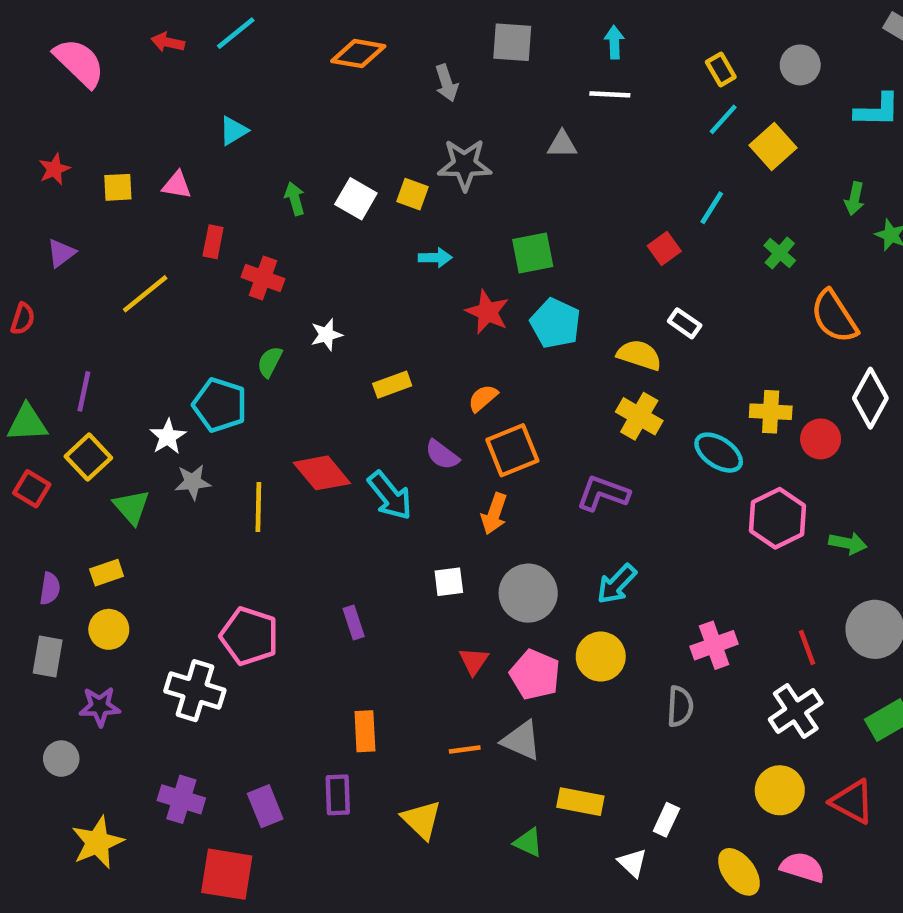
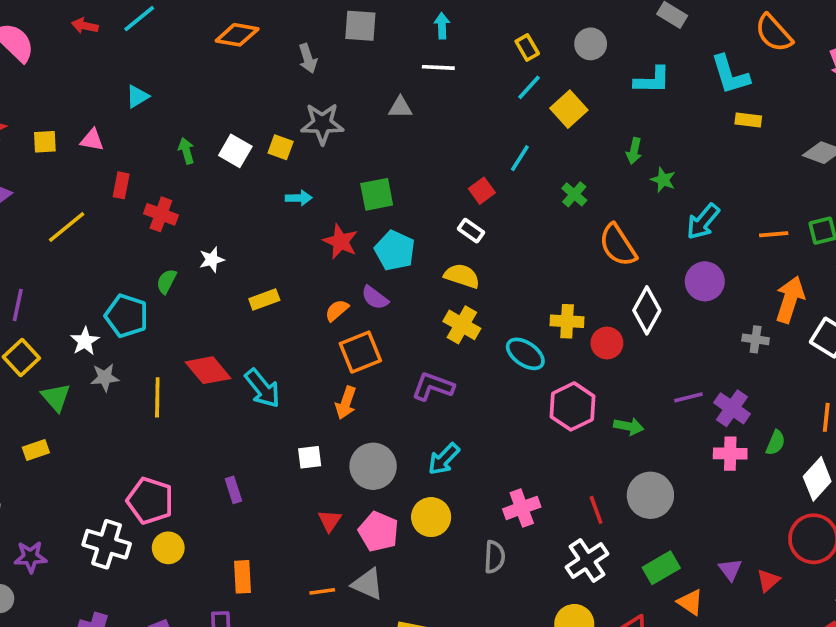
white rectangle: (685, 323) -> (471, 231), moved
purple semicircle: (442, 455) -> (375, 298), moved
yellow circle: (109, 629) -> (168, 548), moved

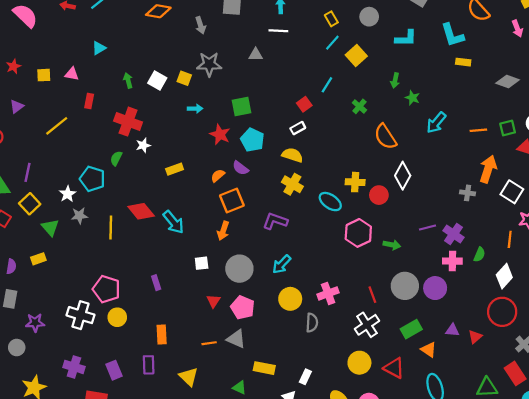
red cross: (161, 214) -> (128, 122), moved, size x1.4
white rectangle: (471, 231) -> (298, 128), turned -64
purple circle: (705, 281) -> (435, 288), moved
yellow circle: (431, 517) -> (290, 299), moved
purple triangle: (730, 570) -> (452, 330), turned -48

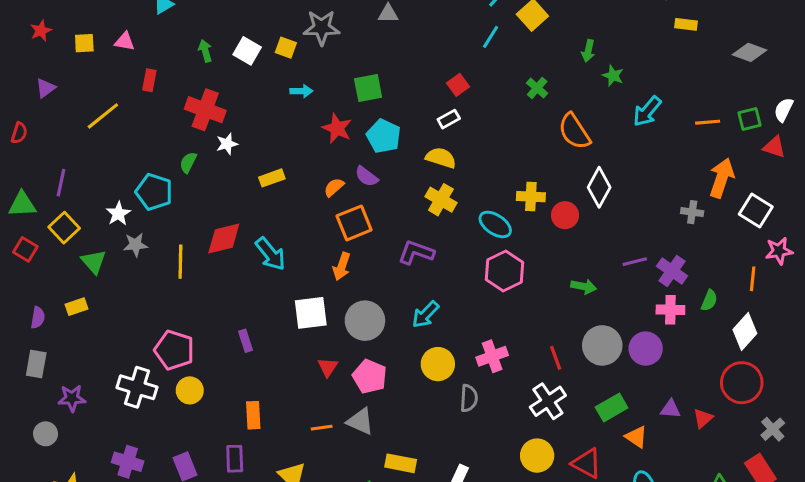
cyan line: (327, 85) -> (491, 37), moved
red diamond: (141, 211) -> (224, 238), turned -64
pink hexagon: (358, 233) -> (505, 271), moved
white square: (202, 263) -> (311, 313), size x1.6

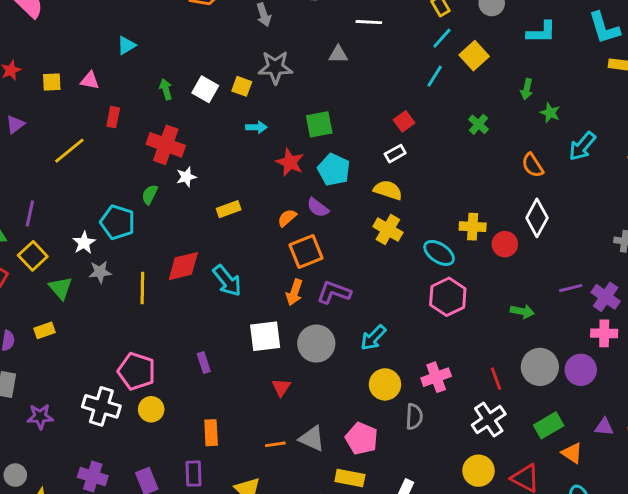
orange semicircle: (574, 131) -> (533, 165), moved, size x0.7
purple L-shape: (416, 252) -> (334, 292), moved
pink pentagon: (370, 376) -> (362, 439), moved
gray circle: (46, 434) -> (15, 475), moved

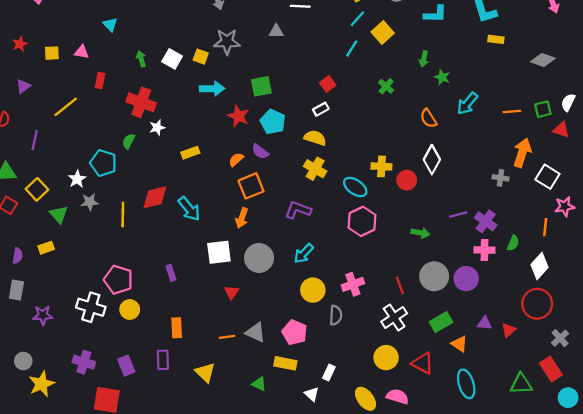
cyan triangle: (126, 45) -> (110, 25), turned -42
cyan arrow: (256, 127) -> (212, 89), size x1.5
purple line: (30, 213) -> (35, 140), moved
purple L-shape: (334, 292) -> (298, 210), moved

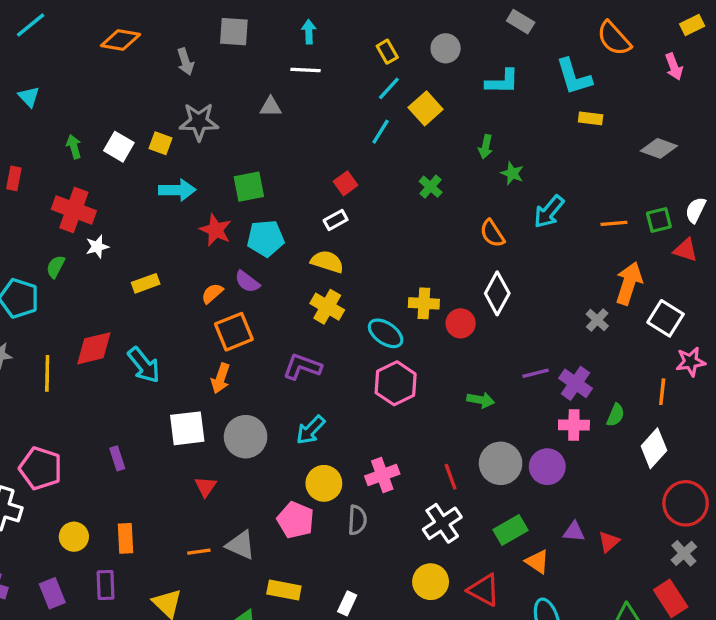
cyan pentagon: (273, 122) -> (266, 238), turned -30
gray cross: (501, 178) -> (597, 320), turned 35
red circle: (537, 304) -> (686, 503), moved
yellow circle: (130, 309) -> (74, 537), moved
pink pentagon: (295, 332) -> (296, 520), moved

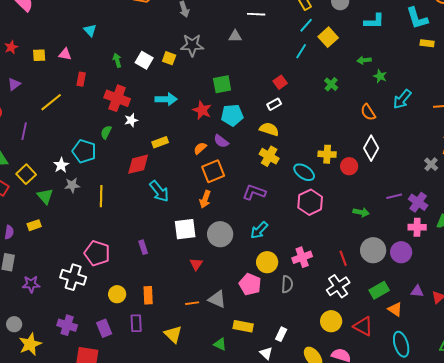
green arrow: (486, 147) -> (364, 60), turned 72
cyan arrow: (177, 190) -> (166, 99), moved
red diamond: (94, 348) -> (138, 164), moved

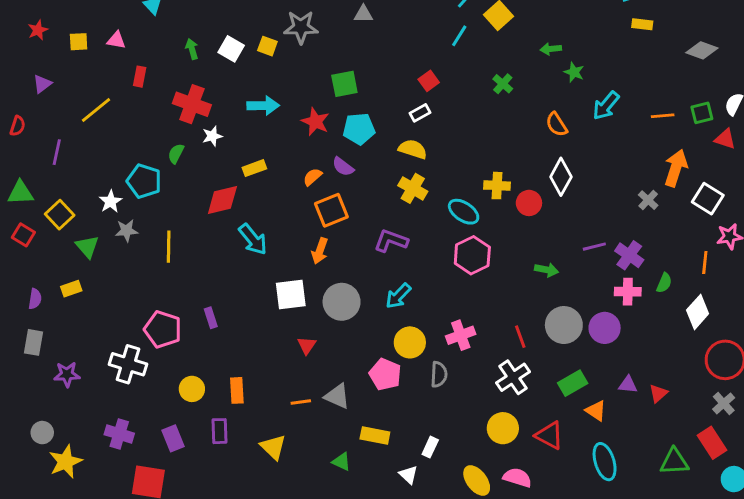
purple rectangle: (143, 247) -> (211, 318), moved

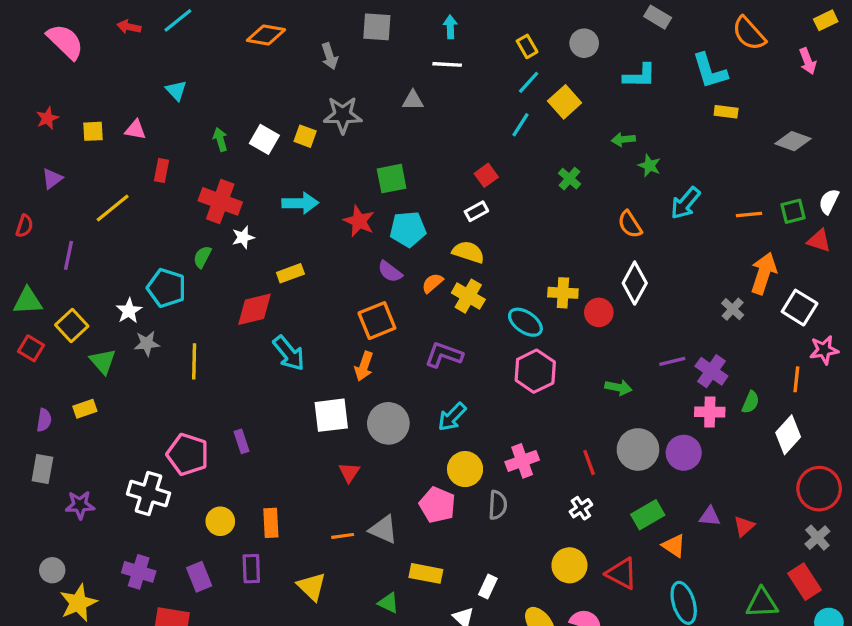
orange semicircle: (312, 177) -> (432, 283), moved
white cross: (513, 377) -> (581, 508), size x0.6

